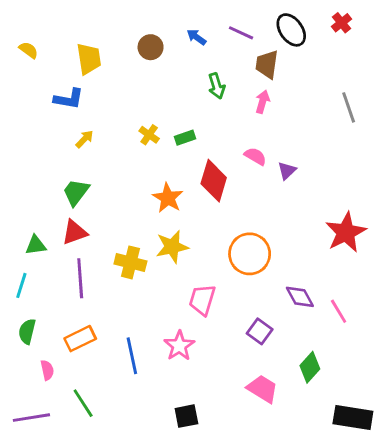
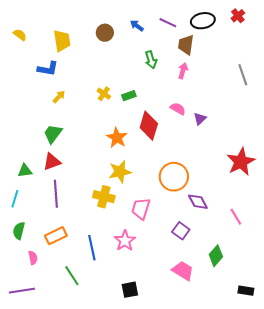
black ellipse: (291, 30) -> (203, 21), turned -65
yellow cross: (130, 262) -> (104, 197), moved
purple diamond: (300, 297) -> (198, 202), moved
green line: (83, 403) -> (72, 276), moved
black rectangle: (353, 418) -> (246, 291), size x0.6

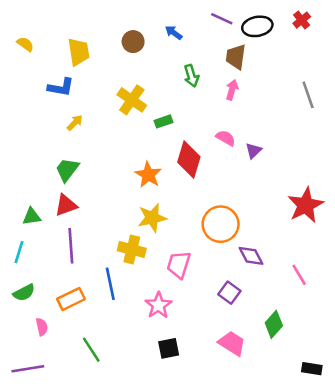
purple line: (168, 23) -> (222, 19), moved
yellow cross: (104, 94) -> (132, 100), moved, size x1.6
green semicircle: (19, 231) -> (24, 293), turned -132
blue line: (92, 248) -> (110, 284), moved
black square: (130, 290) -> (169, 348), moved

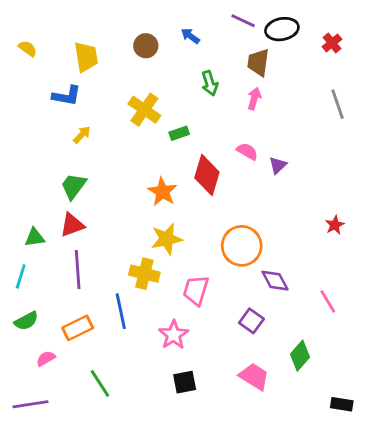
red cross: (302, 20) -> (332, 43), moved
red star: (306, 205) -> (335, 225), size x0.5
pink semicircle: (42, 327) -> (46, 358), turned -108

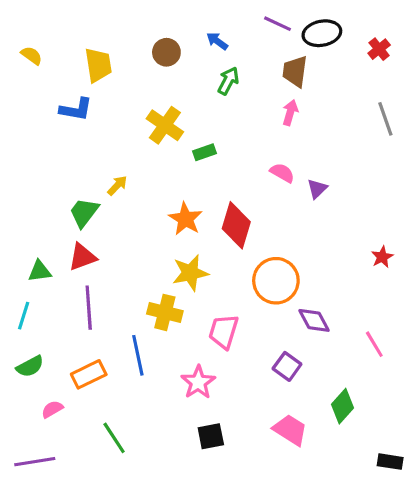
green arrow: (210, 83) -> (228, 81), moved, turned -135
yellow arrow: (82, 135) -> (117, 186), moved
red diamond: (207, 175) -> (236, 225), moved

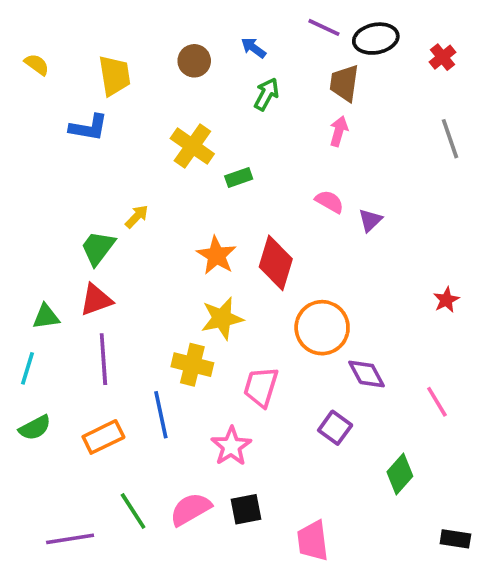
pink semicircle: (52, 409) -> (191, 509), moved, size x1.6
pink trapezoid: (290, 430) -> (313, 541), moved, turned -129
purple line: (35, 462) -> (70, 539), moved

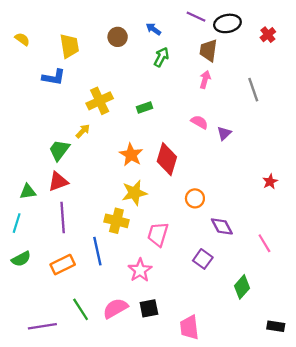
gray line: (450, 139) -> (253, 90), moved
yellow cross: (192, 146) -> (100, 101), moved, turned 30
orange circle: (322, 328) -> (195, 198), size x0.6

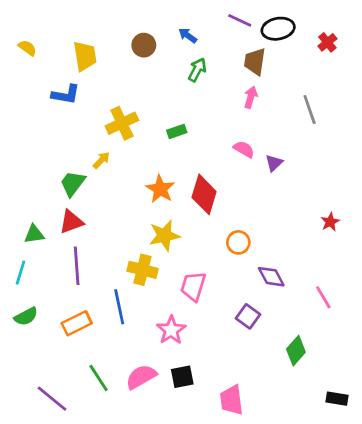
purple line: (42, 326) -> (52, 399), turned 48

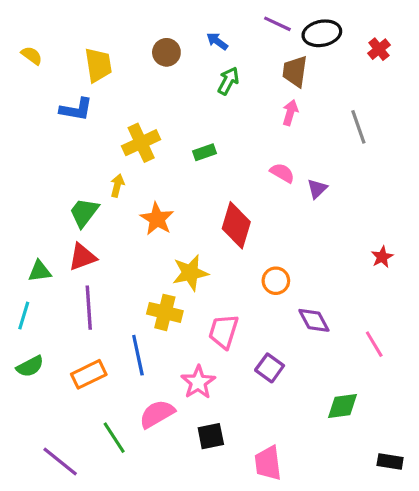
yellow arrow: (101, 160) -> (117, 186), turned -30
orange star: (160, 189) -> (157, 219), moved
purple square: (248, 316) -> (270, 368), moved
green diamond: (296, 351) -> (342, 406), turned 40
pink semicircle: (141, 377) -> (157, 414), moved

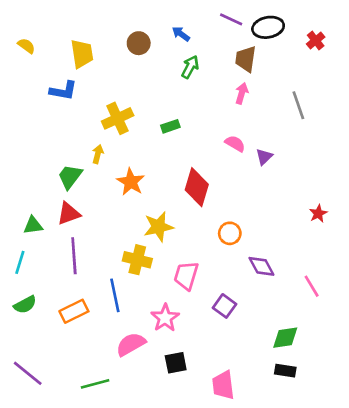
green line: (114, 438) -> (95, 384), moved, turned -72
purple line: (60, 461) -> (28, 373), moved
black rectangle: (390, 461) -> (285, 371), moved

